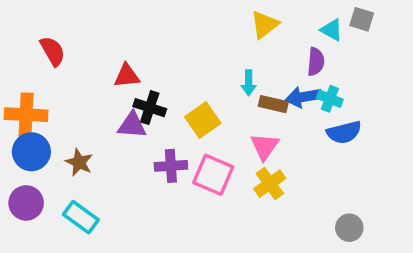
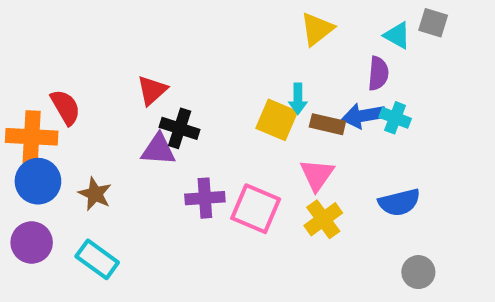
red semicircle: (53, 51) -> (65, 107), moved
red triangle: (127, 76) -> (152, 90), turned -36
yellow square: (203, 120) -> (277, 120), moved, turned -32
blue semicircle: (344, 132) -> (399, 202), moved

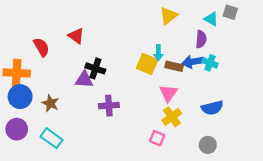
red triangle: (152, 90) -> (76, 36), moved, turned -42
red semicircle: (65, 107) -> (41, 47), moved
pink square: (256, 209) -> (157, 138), moved, size x0.6
gray circle: (418, 272) -> (208, 145), moved

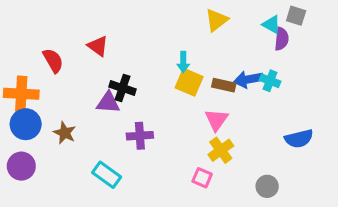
purple semicircle: (201, 39) -> (282, 39), moved
cyan arrow: (158, 53) -> (183, 62), moved
blue semicircle: (212, 108) -> (299, 139), moved
cyan rectangle: (52, 138) -> (107, 175), moved

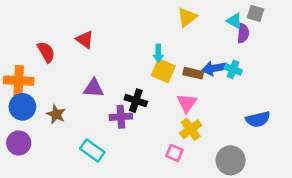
black cross: (123, 88) -> (136, 101), moved
gray circle: (267, 186) -> (231, 160), size x1.5

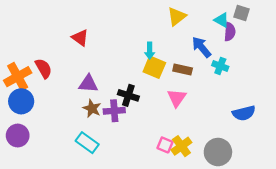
red semicircle: (46, 52) -> (44, 68), moved
blue arrow: (214, 68) -> (201, 47), moved, turned 60
orange cross: (19, 81) -> (18, 77), turned -32
brown star: (56, 114) -> (92, 108), moved
yellow cross: (191, 129) -> (181, 146), moved

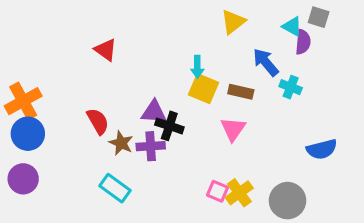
red semicircle: (44, 68) -> (98, 121), moved
purple triangle: (88, 84) -> (154, 112), moved

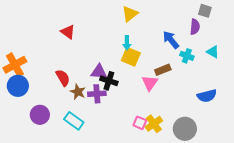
yellow triangle: (233, 22) -> (130, 14), moved
cyan triangle: (292, 26) -> (213, 52), moved
brown rectangle: (241, 92) -> (163, 70), moved, turned -35
purple circle: (23, 179) -> (40, 115), moved

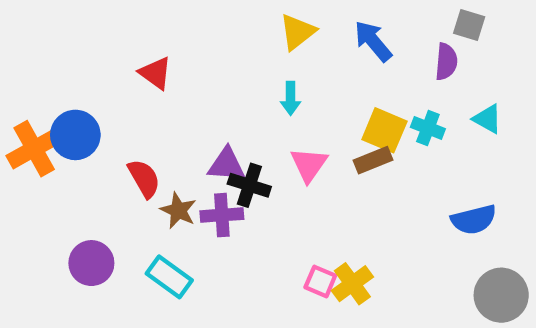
blue arrow: (171, 40) -> (373, 41), moved
yellow square: (131, 57) -> (384, 130), moved
pink triangle: (150, 83) -> (309, 165), moved
blue circle: (18, 86) -> (75, 135), moved
gray circle: (185, 129) -> (501, 295), moved

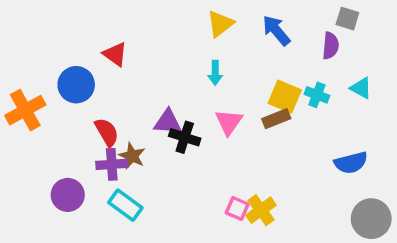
blue circle: (75, 135) -> (76, 85), moved
purple cross: (222, 215) -> (112, 164), moved

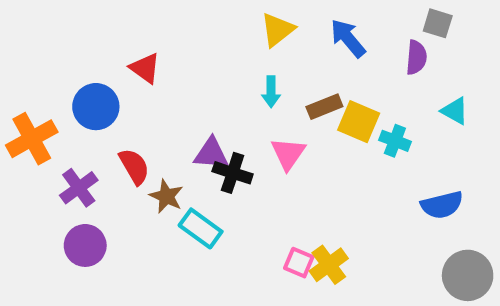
cyan cross: (317, 95) -> (395, 141), moved
brown rectangle: (276, 119) -> (324, 107), moved
purple cross: (112, 164) -> (79, 188), moved, turned -32
cyan rectangle: (125, 205) -> (201, 228), moved

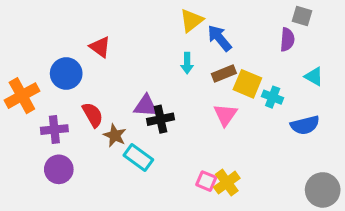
blue arrow: (348, 38) -> (219, 38), moved
pink triangle: (288, 154) -> (225, 115), moved
black cross: (233, 173) -> (160, 119), turned -30
purple cross: (79, 188) -> (54, 130), turned 30
blue semicircle: (442, 205) -> (305, 125), moved

